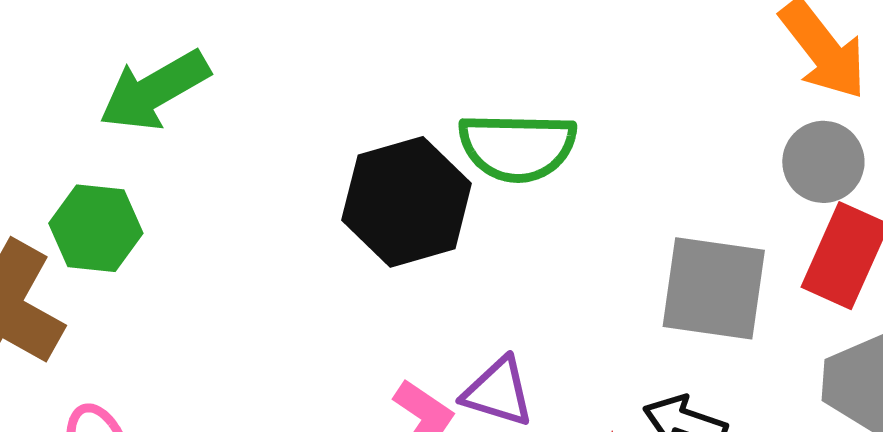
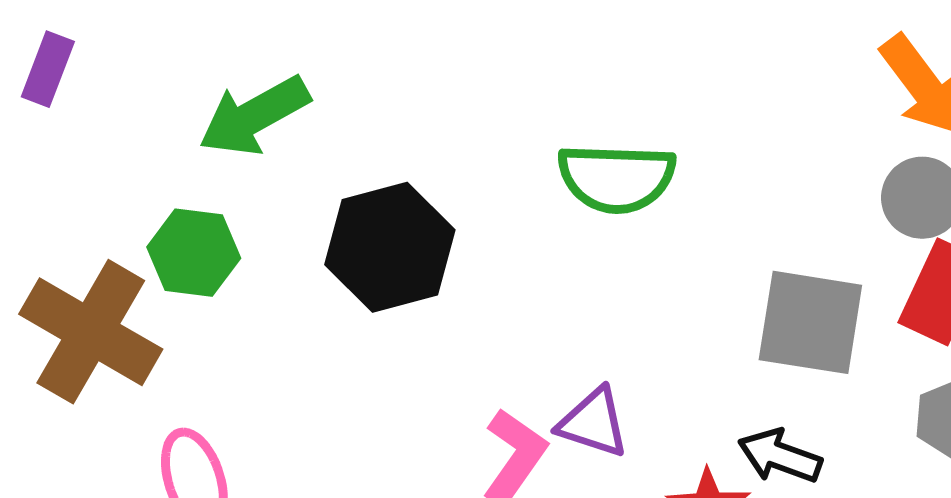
black hexagon: (407, 202) -> (390, 247), moved

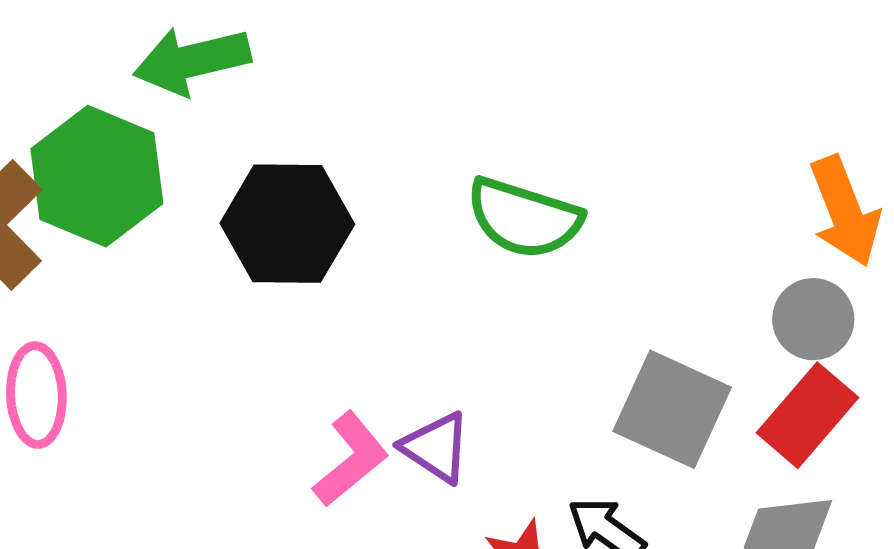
green hexagon: (194, 253) -> (97, 176), size x1.5

